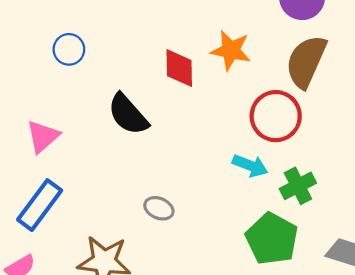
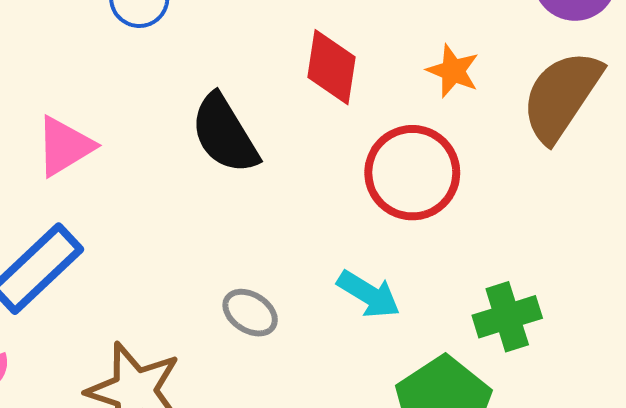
orange star: (231, 50) -> (453, 71), moved, size x0.7
red circle: (276, 116) -> (412, 173), moved
cyan arrow: (250, 166) -> (369, 294), moved

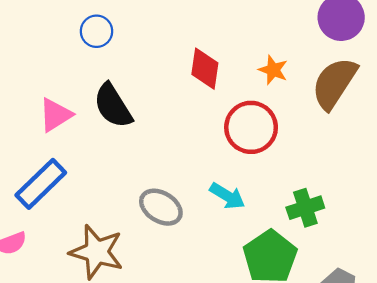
black semicircle: (225, 134) -> (113, 106), moved
gray ellipse: (250, 313) -> (161, 207), size x1.4

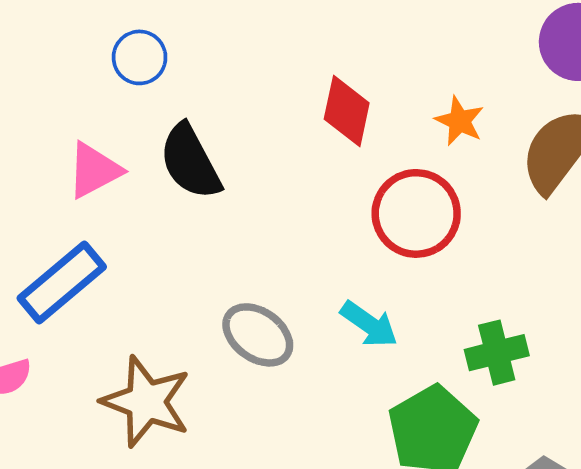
blue circle: (96, 31) -> (140, 57), moved

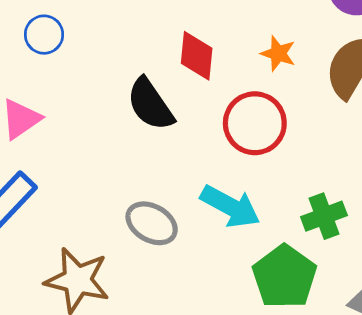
black semicircle: (190, 162) -> (150, 104), moved
cyan arrow: (369, 324) -> (230, 206), size x1.4

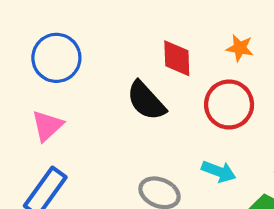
blue circle: (44, 35) -> (56, 58), size x1.6
cyan arrow: (230, 206) -> (219, 171), size x0.7

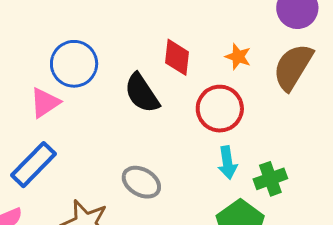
blue circle: (56, 58) -> (74, 64), moved
cyan arrow: (219, 171) -> (227, 163), moved, turned 52

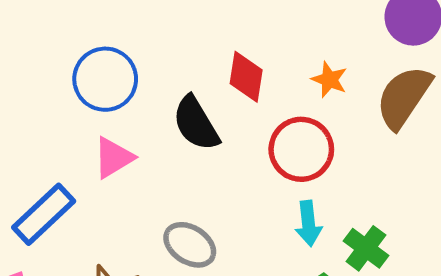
pink triangle: (45, 103) -> (113, 158), moved
green cross: (270, 179) -> (366, 248), turned -36

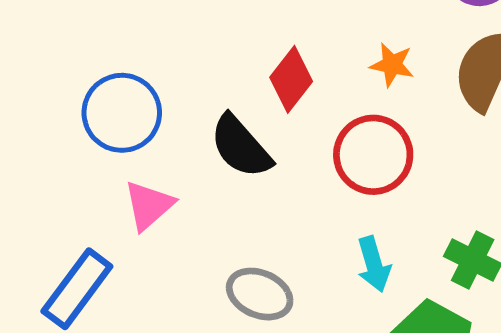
red diamond: (246, 77) -> (291, 79), turned 39
cyan arrow: (308, 223) -> (374, 264), moved

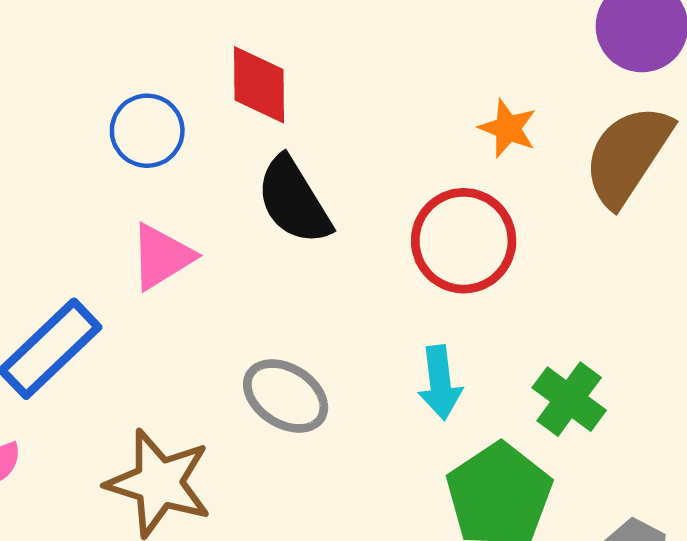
red diamond: (291, 79) -> (259, 85), moved, turned -48
blue circle: (122, 113) -> (147, 131), size x0.7

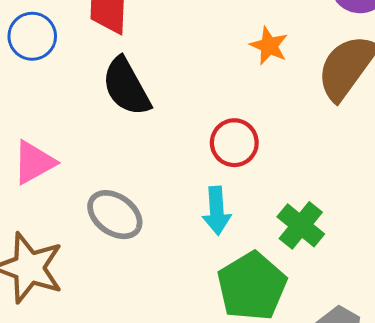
red circle: (464, 241) -> (234, 143), moved, size x0.7
pink triangle: (162, 257) -> (34, 162), moved

